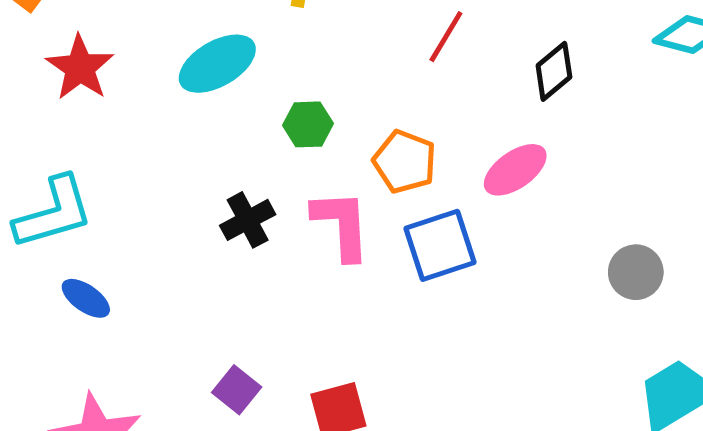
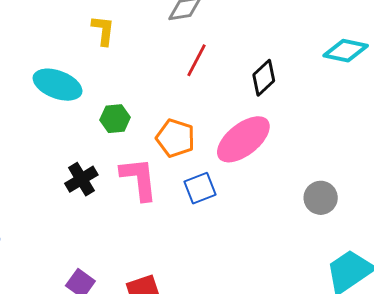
cyan ellipse: (217, 64) -> (58, 85), turned 54
pink ellipse: (515, 170) -> (243, 139), size x1.4
blue square: (440, 245) -> (200, 188), size x0.7

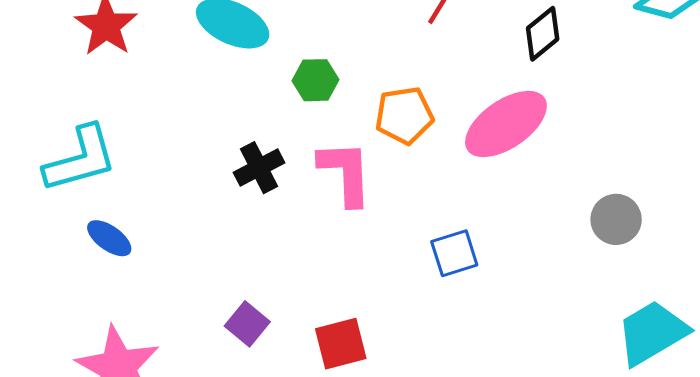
orange pentagon: (175, 138) -> (404, 115), turned -30
blue square: (200, 188) -> (454, 253), moved

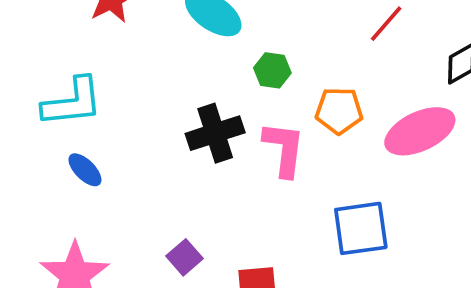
black cross: (259, 168) -> (215, 133), size x1.4
blue square: (454, 253) -> (361, 228), size x1.5

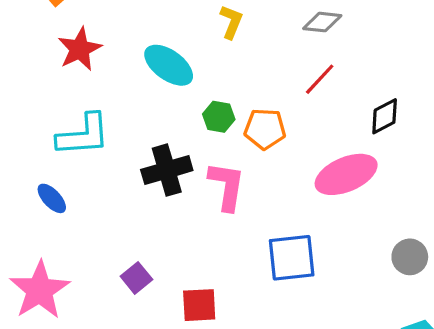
cyan L-shape: (72, 102) -> (83, 135), moved
orange pentagon: (339, 111) -> (265, 129), moved

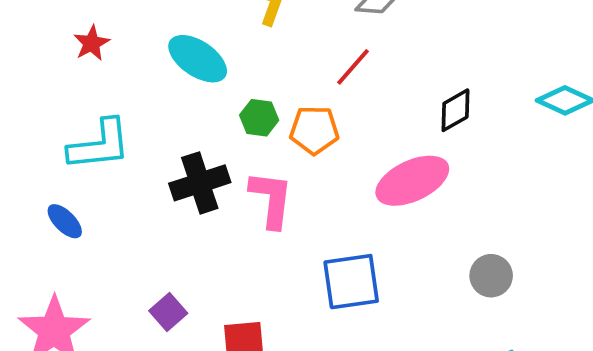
red star: (80, 49) -> (92, 43), size x0.7
red line: (320, 79) -> (353, 67), moved

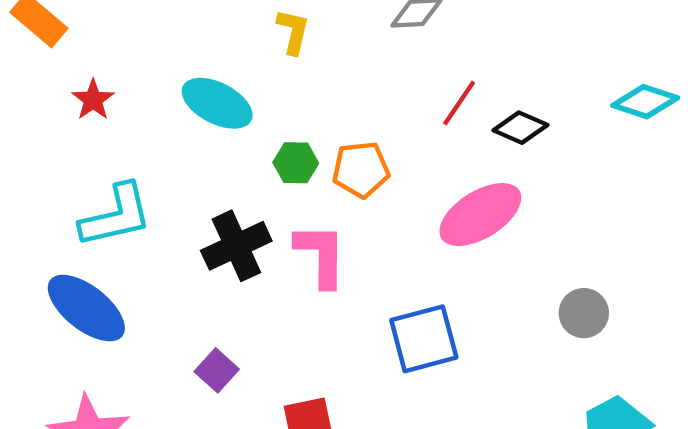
red line: (353, 67) -> (459, 103), moved
black diamond: (455, 110) -> (520, 128), turned 60
blue ellipse: (65, 221) -> (86, 308), size x1.8
purple square: (168, 312) -> (217, 370), moved

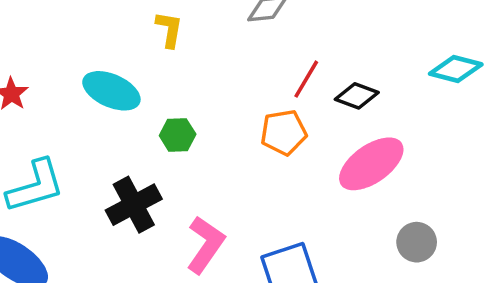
orange pentagon: (361, 170) -> (284, 132), moved
pink ellipse: (480, 215) -> (371, 164), moved
pink L-shape: (321, 255) -> (205, 245), moved, turned 38

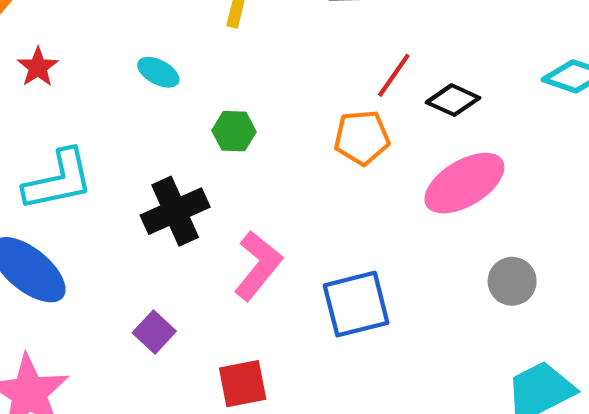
cyan ellipse: (111, 91) -> (158, 72), size x0.6

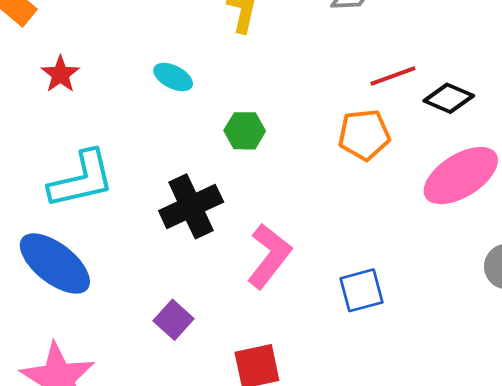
red line: (394, 75) -> (393, 76), turned 36
blue square: (356, 304) -> (362, 290), size x0.7

